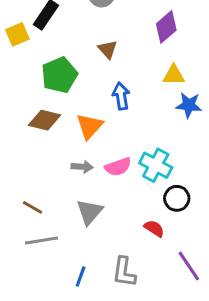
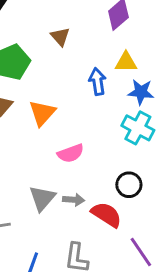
blue arrow: (121, 96) -> (98, 82), moved
cyan cross: (156, 165) -> (138, 128), moved
gray arrow: (82, 167) -> (74, 200), moved
red semicircle: (154, 228) -> (106, 215), size x1.5

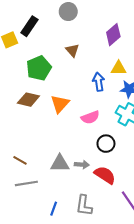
pink semicircle: (71, 153) -> (90, 117), moved
black circle: (129, 185) -> (106, 144), moved
gray triangle: (42, 198) -> (60, 164), turned 48

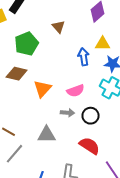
orange triangle: (60, 104) -> (43, 89), moved
gray arrow: (82, 165) -> (68, 113), moved
gray line: (26, 183) -> (15, 154), turned -40

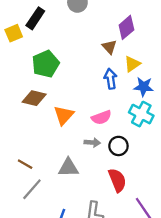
brown triangle: (59, 27) -> (109, 47), moved
yellow triangle: (103, 44) -> (132, 64), turned -35
red semicircle: (90, 146) -> (117, 180), turned 35

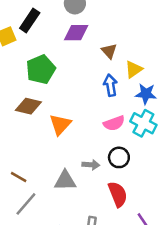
purple diamond: (126, 27) -> (76, 33), moved, turned 40
pink semicircle: (101, 117) -> (114, 123), moved
gray arrow: (92, 143) -> (91, 165), moved

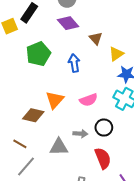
purple diamond: (76, 33) -> (68, 23), turned 50
blue arrow: (110, 85) -> (74, 63), moved
brown diamond: (28, 106) -> (33, 115), moved
pink semicircle: (114, 123) -> (89, 100), moved

